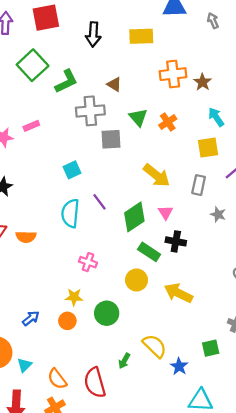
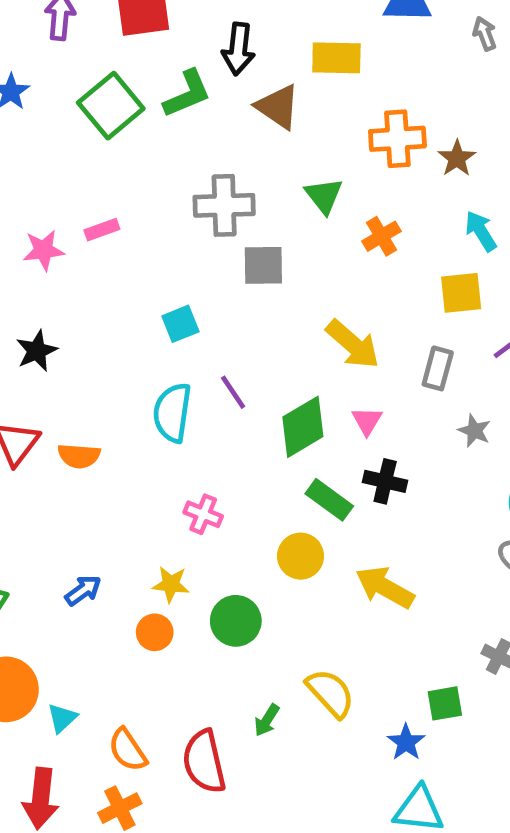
green L-shape: (66, 81) -> (187, 94), moved
brown triangle: (114, 84) -> (278, 107), moved, size x1.5
green triangle: (138, 117) -> (324, 196), moved
blue arrow: (31, 318) -> (83, 590), moved
blue star: (179, 366) -> (406, 742), moved

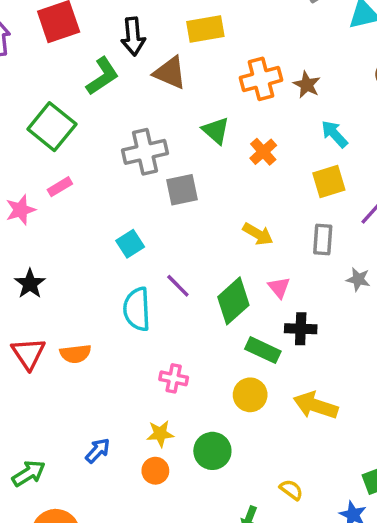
green square: (111, 106) -> (52, 127), moved
yellow arrow: (353, 344) -> (258, 234), size x0.7
yellow semicircle: (330, 693) -> (291, 490), size x0.6

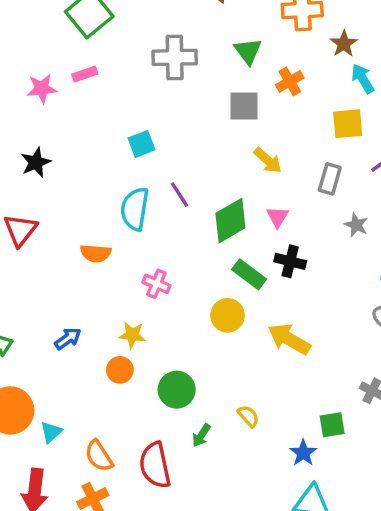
brown star: (307, 85) -> (344, 44), moved
gray square: (182, 190) -> (244, 106), moved
orange semicircle: (75, 354) -> (96, 253), moved
green circle: (212, 451) -> (177, 390), moved

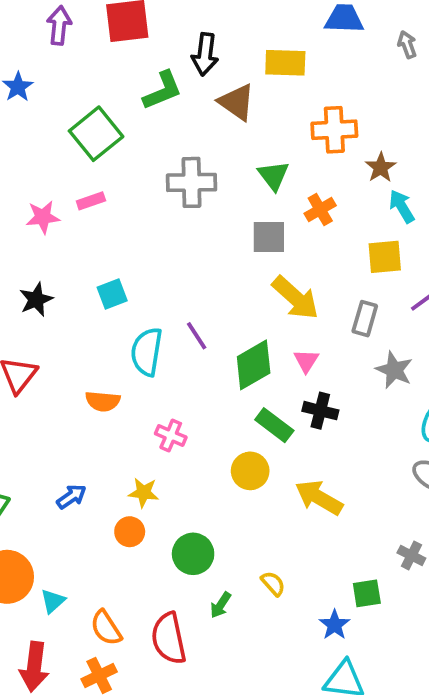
cyan square: (142, 144) -> (112, 294), moved
yellow arrow: (268, 160) -> (295, 298), size x1.5
gray star: (356, 225) -> (394, 370), size x1.4

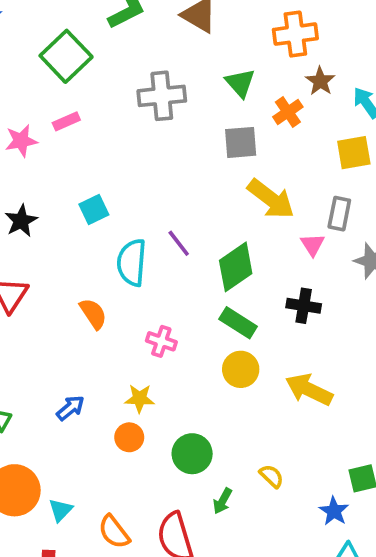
brown star: (381, 167) -> (320, 81), moved
pink triangle: (306, 361) -> (313, 245), moved
orange semicircle: (103, 401) -> (93, 314), turned -124
green rectangle: (274, 425) -> (238, 323), moved

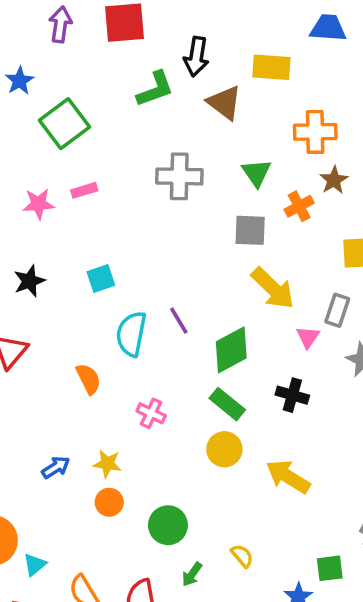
green square: (66, 56) -> (65, 124), moved
yellow star: (140, 398) -> (107, 464), moved

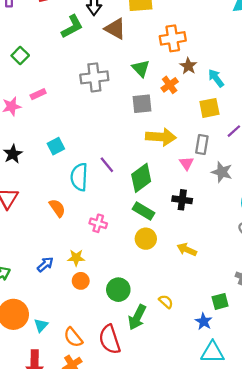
green square: (65, 124) -> (20, 56), size x0.6
yellow arrow: (273, 288) -> (161, 137), turned -32
yellow arrow: (288, 477) -> (187, 250), size x0.7
green arrow: (192, 574) -> (137, 317), size x1.6

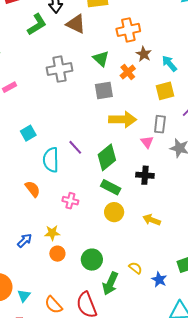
blue star: (204, 321) -> (159, 280), moved

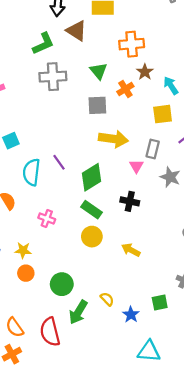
green L-shape: (37, 24) -> (43, 44), moved

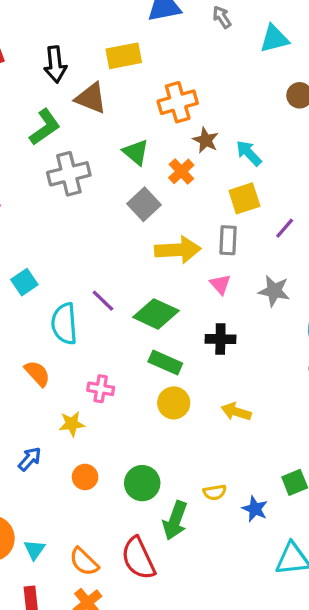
gray square: (97, 105) -> (144, 204), turned -30
gray rectangle: (153, 149) -> (228, 240), moved
green diamond: (91, 177) -> (156, 314), turned 68
yellow star: (23, 250) -> (72, 424), moved
yellow semicircle: (107, 299) -> (215, 492), turned 136

